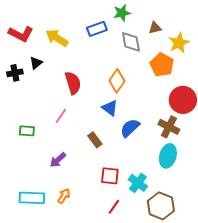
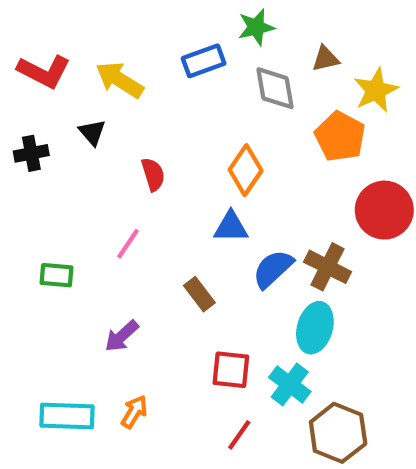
black triangle: (36, 63) -> (92, 132), moved, turned -32
red semicircle: (73, 83) -> (153, 174), size x0.7
blue triangle: (110, 108) -> (231, 227), turned -36
brown cross: (169, 127) -> (328, 267), moved
cyan ellipse: (168, 156) -> (315, 328), moved

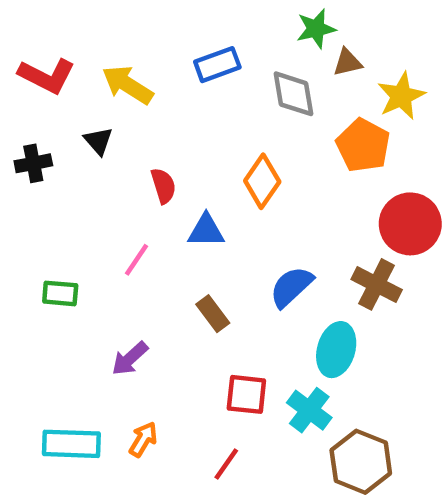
green star: (256, 27) -> (316, 29), moved
blue triangle: (231, 227) -> (206, 231), moved
brown cross: (328, 267) -> (377, 284), moved
red line: (239, 435) -> (226, 464), moved

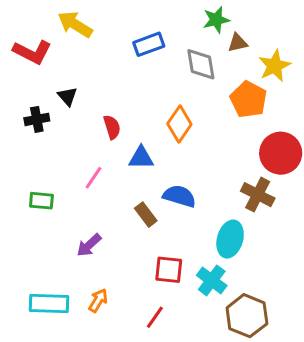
yellow arrow: (128, 85) -> (75, 24), moved
black cross: (33, 163) -> (37, 119), moved
blue semicircle: (291, 287) -> (179, 196), moved, turned 60

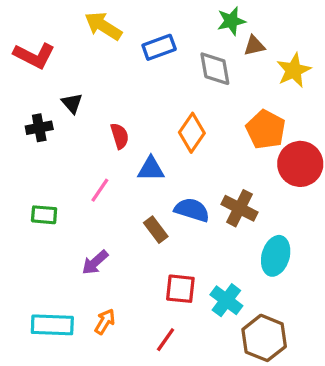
yellow arrow: (75, 24) -> (103, 26), moved
orange pentagon: (248, 99) -> (266, 129), moved
brown cross: (258, 195) -> (239, 208), moved
cyan ellipse: (230, 239) -> (276, 256), moved

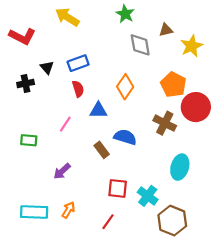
green star: (231, 21) -> (125, 14), moved, turned -30
blue rectangle: (159, 47) -> (78, 63), moved
brown cross: (239, 208) -> (165, 123), moved

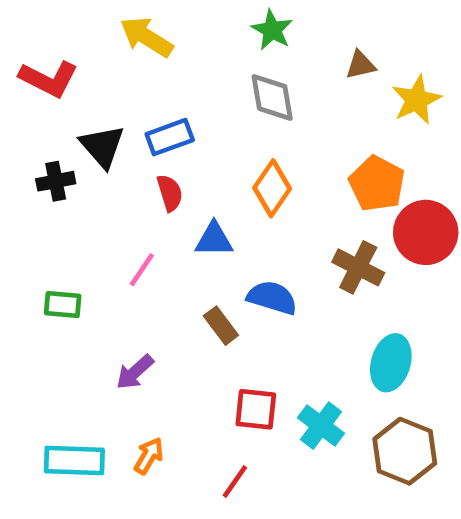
gray diamond: (140, 45) -> (272, 97), moved
black triangle: (47, 67) -> (102, 146), size x1.5
brown hexagon: (172, 221) -> (405, 451), moved

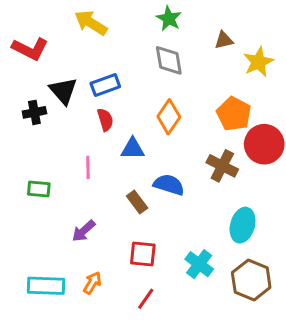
pink line: (142, 270) -> (88, 167), turned -35
red square: (256, 409) -> (143, 254), moved

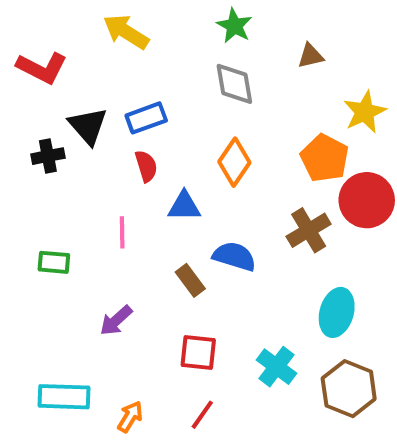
yellow star: (258, 62) -> (365, 112), moved
brown cross: (222, 166) -> (309, 230), turned 32
orange arrow: (92, 283) -> (130, 417), moved

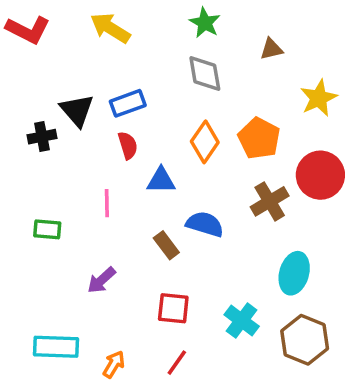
red L-shape: (42, 68) -> (28, 30), moved
orange pentagon: (325, 158) -> (259, 138), moved

